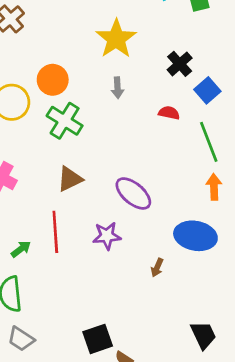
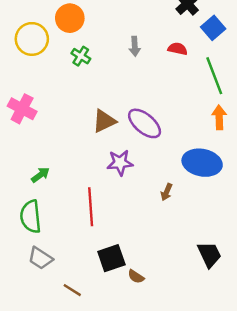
gray arrow: (117, 88) -> (135, 46), moved
green cross: (65, 121) -> (81, 56), size x0.6
brown triangle: (70, 179) -> (104, 121), moved
red line: (55, 232) -> (91, 207), moved

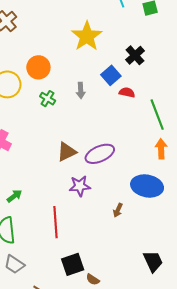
blue square: (213, 28) -> (111, 75), moved
gray arrow: (135, 46) -> (81, 90), moved
purple ellipse: (145, 123) -> (100, 154), turned -64

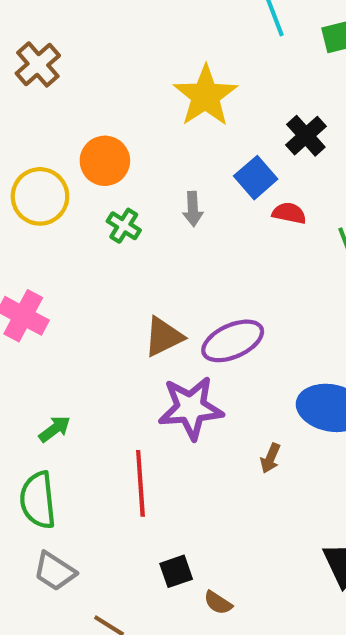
purple star: (80, 186) -> (191, 408), size x1.4
black square: (73, 264) -> (176, 571), size x0.7

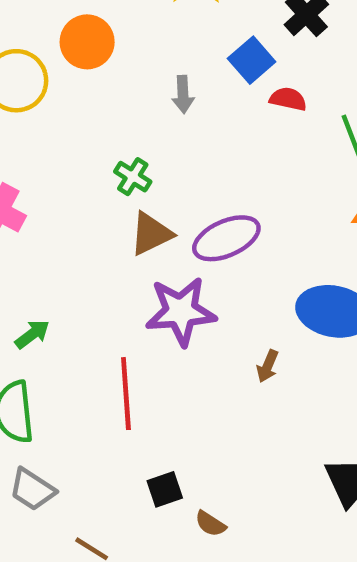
green cross: (124, 226) -> (133, 177), moved

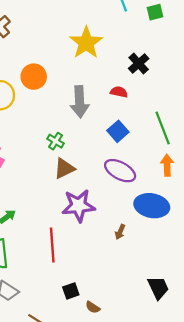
blue square: (252, 60) -> (118, 131), moved
gray arrow: (183, 94) -> (80, 102), size x1.8
red semicircle: (288, 99) -> (119, 92), moved
purple ellipse: (226, 238) -> (120, 171), moved, turned 52

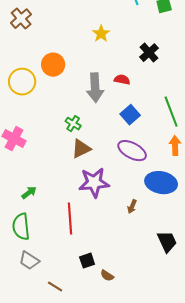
yellow star: (86, 43) -> (101, 34), size x0.6
red semicircle: (119, 92) -> (122, 80), moved
black trapezoid: (158, 288) -> (167, 242), moved

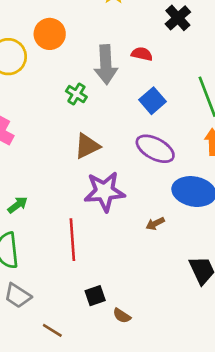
green cross: (73, 124) -> (76, 94), moved
brown arrow: (132, 207) -> (155, 224), turned 40

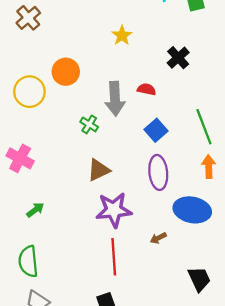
purple ellipse: (155, 149) -> (158, 172), turned 56
green arrow: (18, 205) -> (35, 210), moved
red line: (72, 240) -> (114, 257), moved

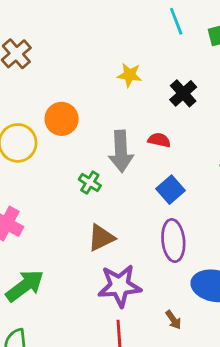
yellow star: (122, 35) -> (129, 75), turned -30
black cross: (178, 58) -> (183, 93), moved
green arrow: (35, 210) -> (25, 286), size x1.8
brown arrow: (158, 238) -> (173, 320), turned -98

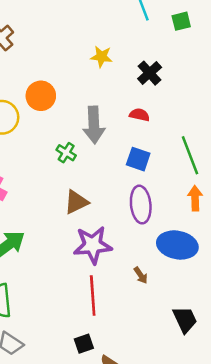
red semicircle: (159, 140) -> (139, 115), moved
blue square: (170, 190) -> (138, 159), turned -30

